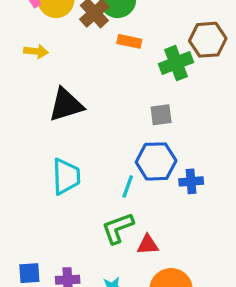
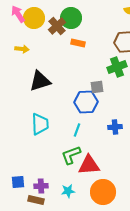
green cross: (176, 63) -> (117, 67), moved
blue hexagon: (156, 161) -> (86, 102), moved
red triangle: (148, 245) -> (89, 165), size x1.6

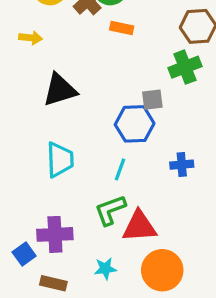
blue square: (18, 182) -> (24, 254), turned -32
purple cross: (41, 186) -> (55, 234), moved, size x1.5

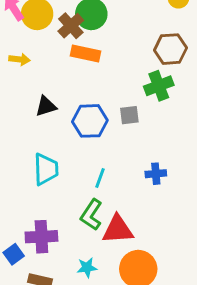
orange rectangle: (122, 28) -> (85, 54), moved, size x1.4
black triangle: (60, 90) -> (46, 106), size x0.7
blue hexagon: (135, 124) -> (90, 121), moved
green L-shape: (110, 210) -> (91, 215), turned -36

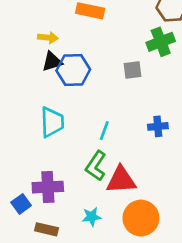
yellow arrow: (19, 59) -> (48, 38), moved
blue hexagon: (90, 121) -> (73, 70), moved

